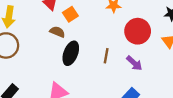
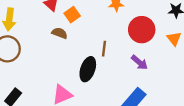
black ellipse: (71, 53) -> (88, 69), moved
brown line: (106, 56) -> (104, 49), moved

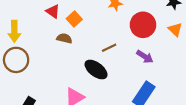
brown line: (104, 49) -> (109, 48), turned 64
black ellipse: (88, 69) -> (96, 70), turned -65

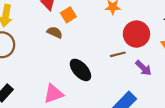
brown line: (109, 48) -> (118, 54), moved
purple arrow: (145, 57) -> (143, 68), moved

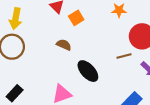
brown semicircle: (55, 32) -> (64, 45), moved

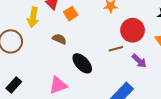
yellow arrow: (16, 19) -> (33, 17), moved

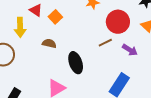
black ellipse: (82, 63) -> (76, 63), turned 35

